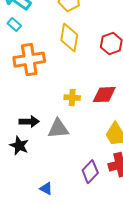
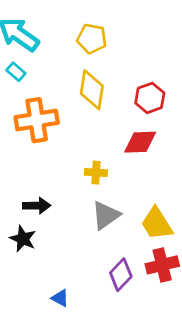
red diamond: (104, 95) -> (140, 142), moved
gray triangle: (58, 129) -> (106, 215), moved, turned -30

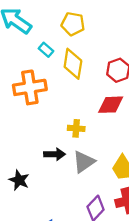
cyan rectangle: (16, 72) -> (46, 50), moved
black arrow: (37, 206) -> (55, 154), moved

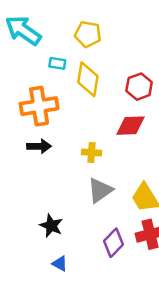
cyan rectangle: (46, 50) -> (57, 63), turned -32
black arrow: (55, 154) -> (39, 146), moved
black star: (19, 180) -> (51, 226), moved

